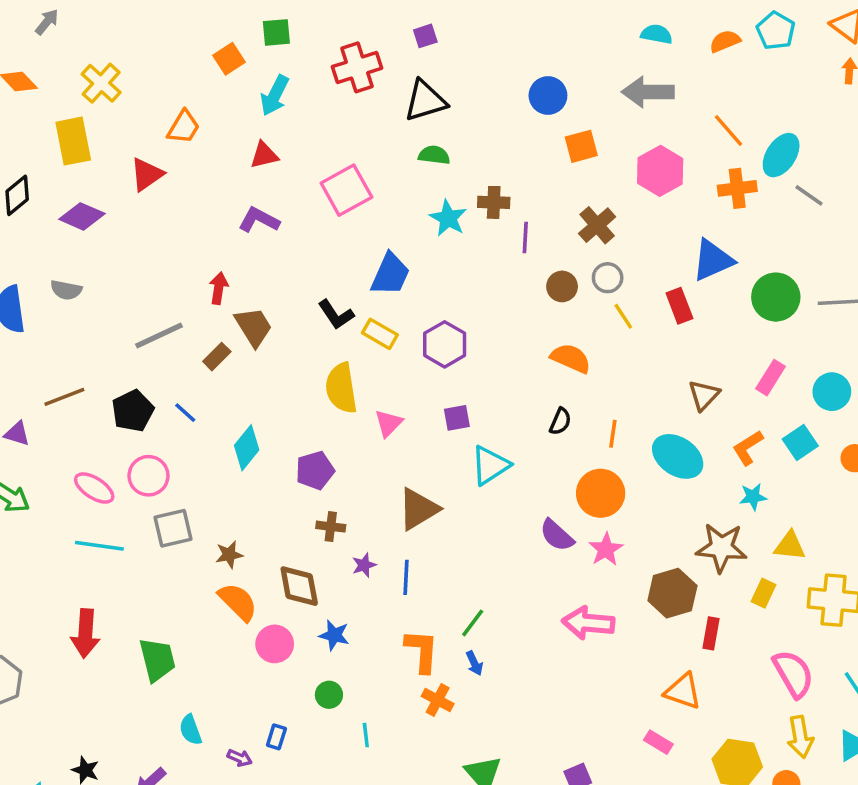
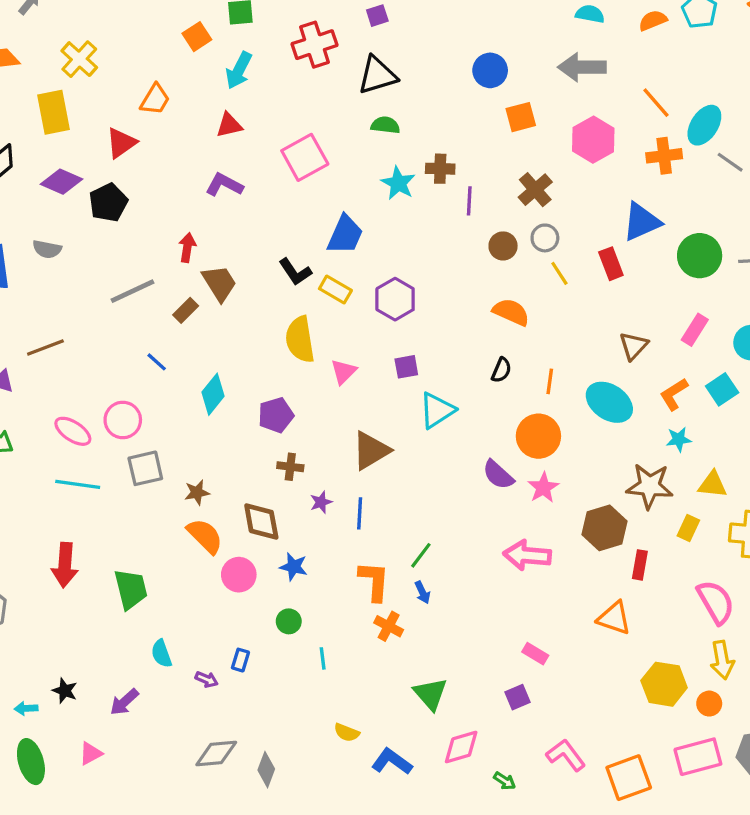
black pentagon: (133, 411) -> (108, 202), moved
pink rectangle: (658, 742) -> (535, 654), moved

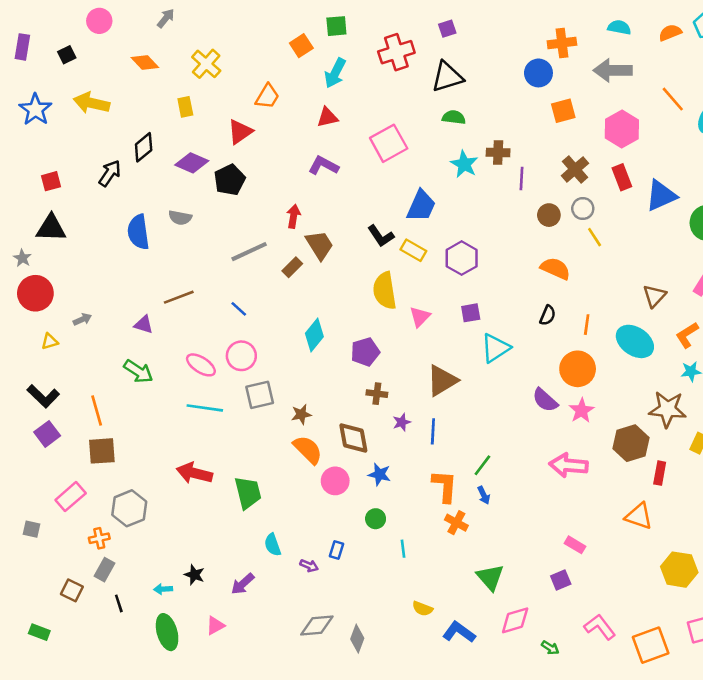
yellow rectangle: (54, 112) -> (185, 107), size x0.6
orange cross: (664, 156) -> (562, 43), moved
red rectangle: (611, 264) -> (622, 177), moved
blue line: (157, 362) -> (239, 309), moved
red arrow: (65, 565) -> (194, 473), turned 100

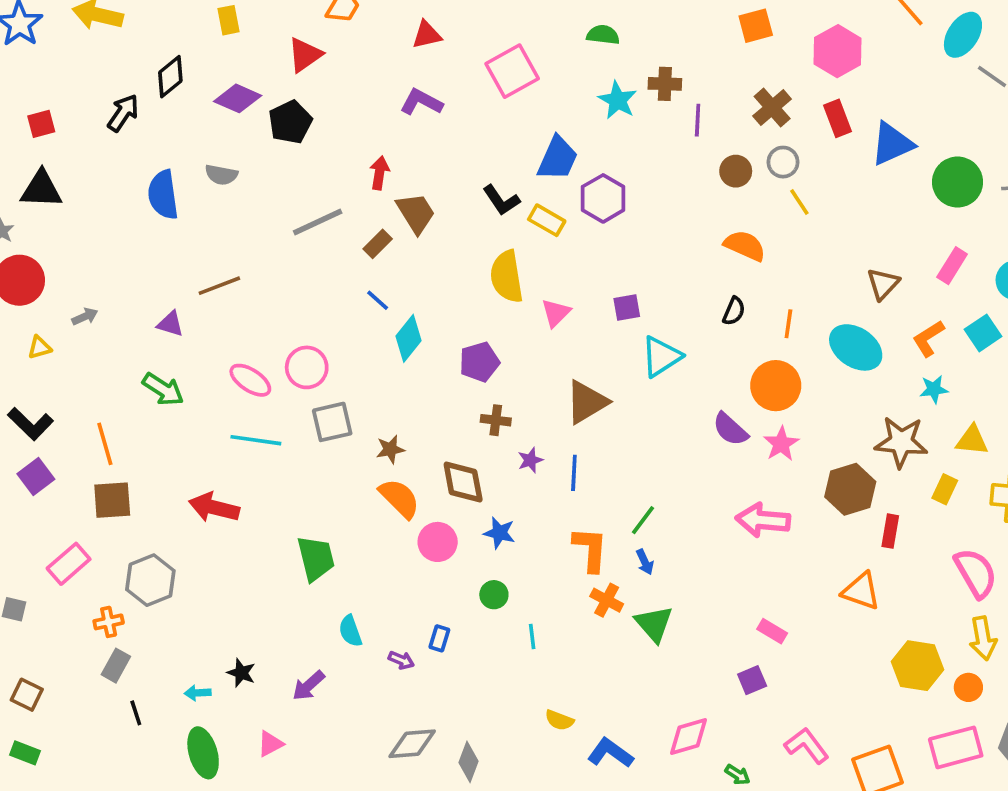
purple hexagon: (462, 258) -> (603, 198), moved
blue line: (239, 309) -> (378, 300), moved
red arrow: (194, 473) -> (214, 507), moved
green triangle: (490, 577) -> (654, 624), moved
brown square: (72, 590) -> (27, 695), moved

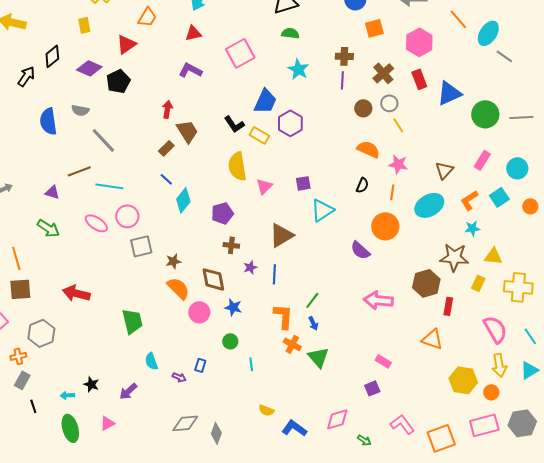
brown cross: (665, 84) -> (344, 56), moved
gray line: (318, 222) -> (103, 140), moved, turned 72
cyan ellipse: (856, 347) -> (429, 205), turned -64
cyan line: (256, 440) -> (109, 186), moved
pink star: (781, 444) -> (398, 164), moved, turned -30

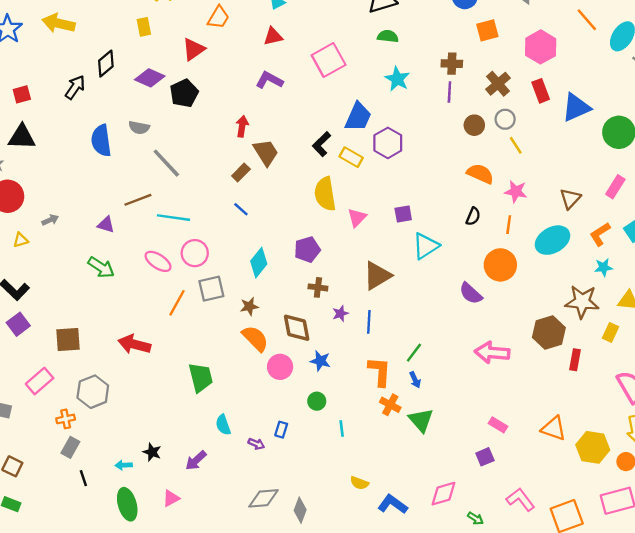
black L-shape: (234, 124) -> (321, 144), turned 80
cyan diamond: (183, 200) -> (259, 263), moved
orange line: (16, 258) -> (177, 303), moved, turned 45
orange triangle: (432, 339) -> (554, 428), moved

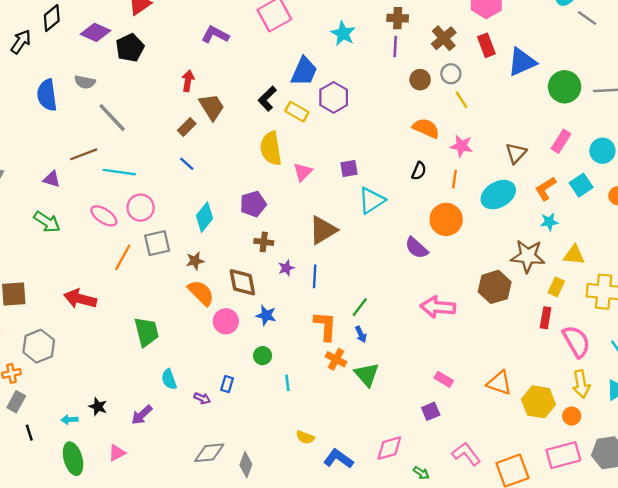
red rectangle: (575, 360) -> (546, 318), moved

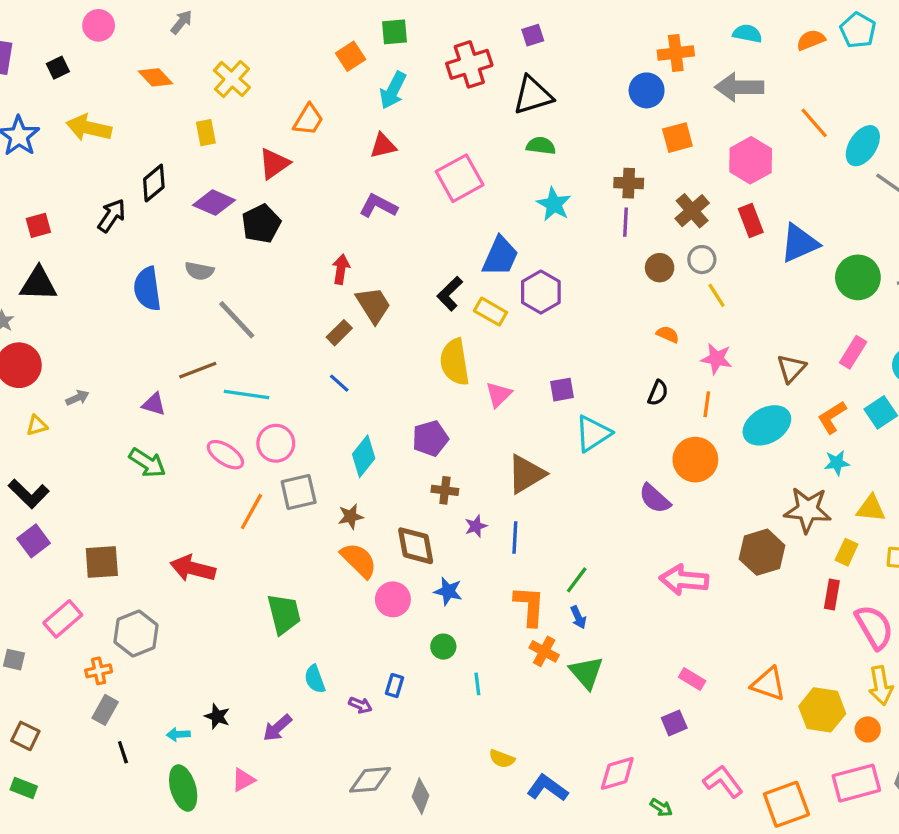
orange semicircle: (426, 128) -> (668, 334), size x0.6

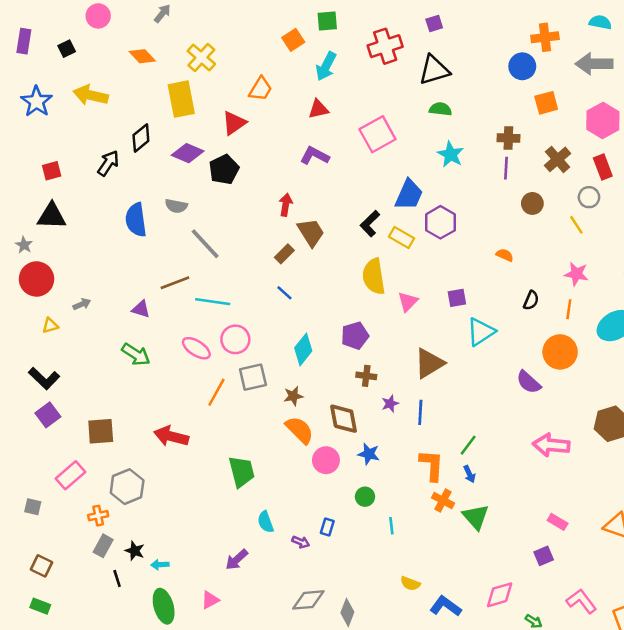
yellow rectangle: (206, 133) -> (181, 99), size x1.8
gray circle: (702, 260) -> (589, 197), moved
orange semicircle: (668, 334) -> (505, 255), moved
black star: (217, 716) -> (135, 551), moved

